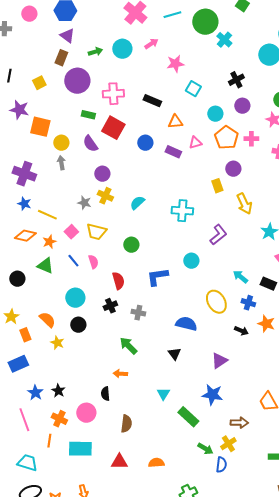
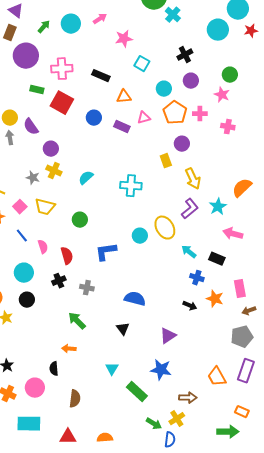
green arrow: (95, 52) -> (44, 27), turned -32
purple semicircle: (90, 144) -> (31, 127), moved
purple L-shape: (218, 235) -> (190, 209), moved
pink semicircle: (93, 262) -> (43, 247), moved
yellow ellipse: (216, 302) -> (165, 228), moved

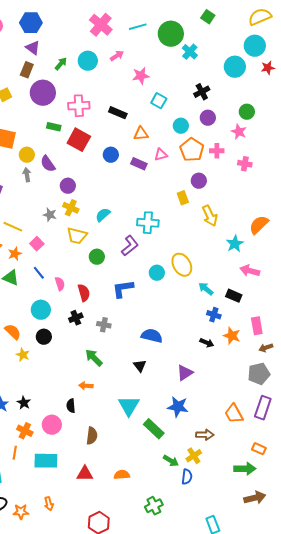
yellow trapezoid: (45, 207) -> (77, 236), moved
purple L-shape: (190, 209) -> (130, 246), moved
cyan triangle: (112, 369) -> (129, 406), size x1.6

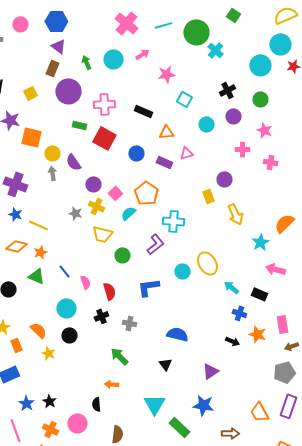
green arrow: (61, 64) -> (86, 62), turned -64
green circle: (247, 112) -> (260, 99), moved
orange pentagon: (192, 150) -> (146, 193), moved
pink square: (37, 244) -> (115, 193), moved

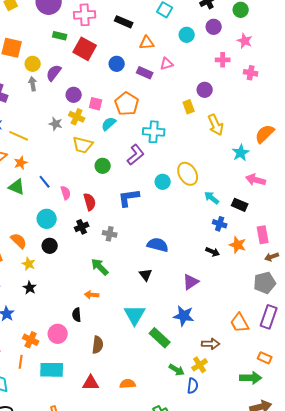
purple semicircle: (73, 162) -> (54, 73), turned 72
pink square: (115, 193) -> (96, 104), turned -32
black star: (49, 401) -> (30, 288), moved

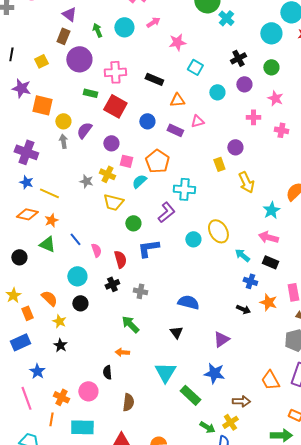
purple circle: (74, 95) -> (111, 143), moved
pink arrow: (256, 180) -> (268, 237), moved
blue L-shape: (129, 198) -> (148, 248), moved

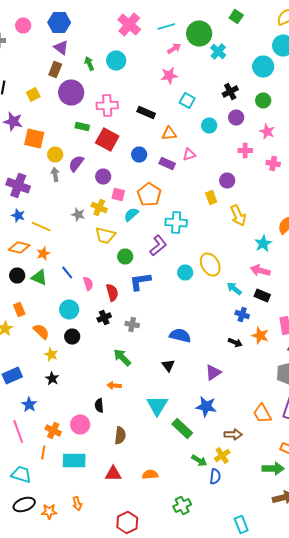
pink arrow: (153, 22) -> (174, 48), moved
black circle: (19, 257) -> (17, 276), moved
orange rectangle: (27, 313) -> (19, 310), moved

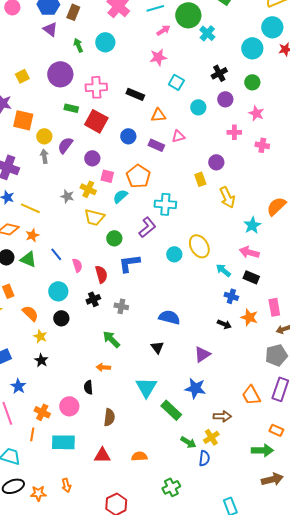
brown rectangle: (55, 70) -> (73, 12), moved

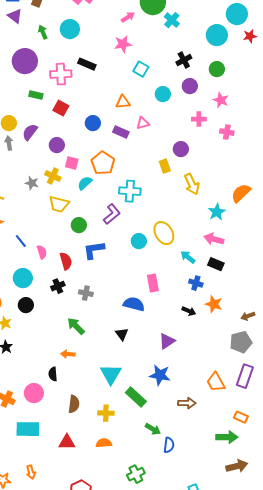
black rectangle: (135, 94) -> (87, 64), moved
red square: (96, 121) -> (61, 108), size x0.7
pink rectangle: (274, 307) -> (153, 283), moved
yellow cross: (211, 437) -> (106, 413), moved, turned 35

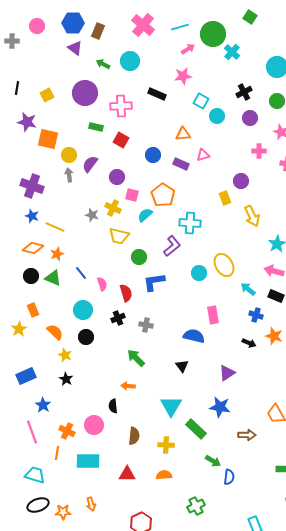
green arrow: (43, 32) -> (103, 64), turned -40
black rectangle: (87, 64) -> (157, 94), moved
cyan circle: (163, 94) -> (217, 116), moved

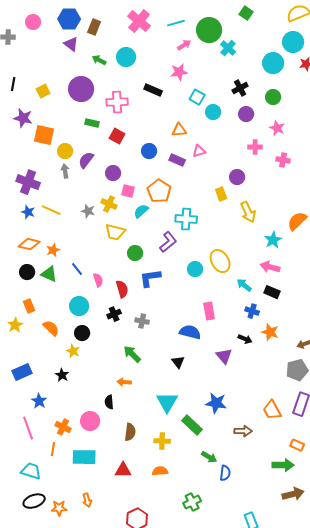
yellow line: (55, 227) -> (51, 210), moved
yellow star: (65, 355) -> (73, 351), moved
purple triangle: (227, 373) -> (224, 356), moved, turned -36

